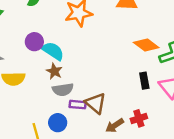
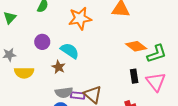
cyan semicircle: (53, 51) -> (70, 51), moved
gray semicircle: (63, 90) -> (64, 92), moved

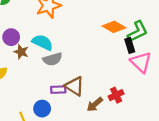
brown star: (59, 67) -> (21, 52), moved
black rectangle: (134, 76) -> (130, 45), moved
gray semicircle: (64, 92) -> (53, 59), moved

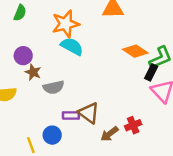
cyan semicircle: (42, 42) -> (72, 46), moved
black rectangle: (130, 45) -> (151, 72), turned 40
gray semicircle: (53, 59) -> (54, 87), moved

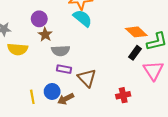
black rectangle: (151, 72) -> (135, 53), moved
purple rectangle: (71, 116) -> (64, 69), moved
brown arrow: (109, 134) -> (66, 99), moved

